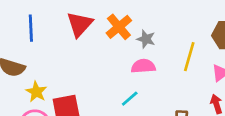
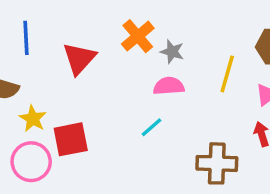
red triangle: (80, 24) -> (79, 58), moved

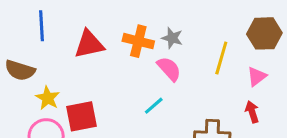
orange cross: (138, 36) -> (138, 41), moved, turned -36
red triangle: (79, 58) -> (89, 44), turned 36
pink semicircle: (169, 86) -> (169, 69), turned 52

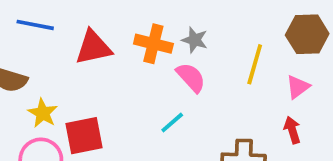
blue line: (41, 26) -> (35, 25), turned -76

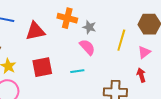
orange cross: (153, 44) -> (67, 18), moved
cyan line: (172, 122) -> (77, 71), turned 32
red square: (84, 136) -> (42, 67), moved

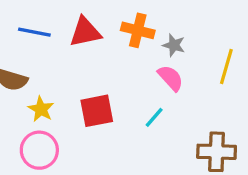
red triangle: (35, 31) -> (85, 32), moved
cyan line: (77, 71) -> (154, 117), turned -40

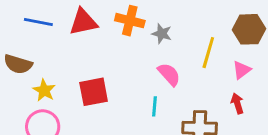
pink semicircle: (171, 78) -> (169, 74), moved
cyan line: (154, 117) -> (155, 106), moved, turned -36

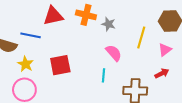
blue line: (38, 22) -> (31, 35), moved
red arrow: (237, 103) -> (162, 73), turned 80

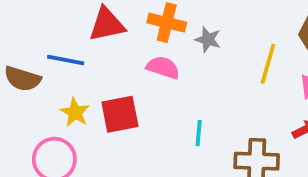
pink semicircle: (114, 53) -> (163, 67), moved, turned -30
yellow star: (25, 64) -> (75, 112), moved

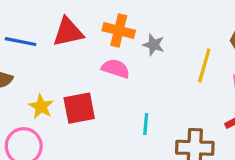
blue line: (66, 60) -> (21, 42), moved

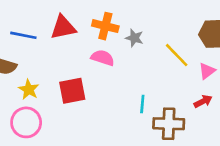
yellow line: (204, 65) -> (177, 55), turned -60
yellow star: (41, 107) -> (29, 89), moved
cyan line: (146, 124) -> (142, 104), moved

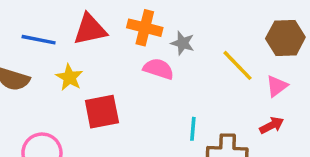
pink semicircle: (103, 58) -> (159, 69), moved
yellow star: (29, 89) -> (69, 77), moved

